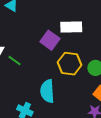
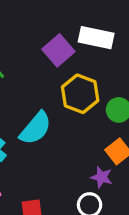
cyan semicircle: (47, 91) -> (36, 128), turned -150

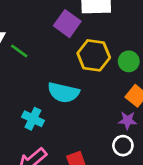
cyan semicircle: (36, 128) -> (63, 93), turned 76

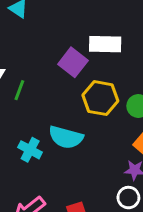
green line: (19, 51) -> (19, 90), turned 72
cyan cross: (33, 119) -> (30, 150), moved

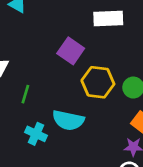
white rectangle: (105, 44) -> (108, 18), moved
green line: (19, 90) -> (25, 94), moved

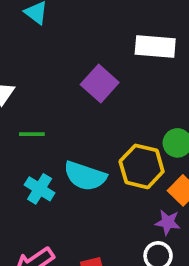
yellow hexagon: (98, 82) -> (142, 166), moved
green line: (25, 94) -> (32, 134), turned 66

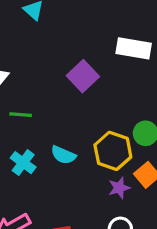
cyan semicircle: (85, 176) -> (63, 155), size x0.7
purple star: (168, 222) -> (119, 188), moved, turned -30

